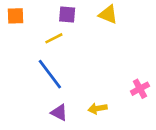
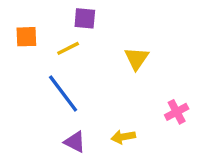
yellow triangle: (108, 15) -> (137, 58), moved, turned 42
orange square: (15, 16) -> (26, 37), moved

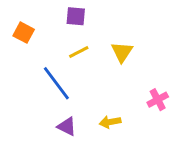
orange square: (26, 37) -> (24, 33), turned 30
yellow line: (68, 48) -> (79, 52), moved

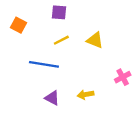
yellow triangle: (122, 52) -> (95, 40), turned -42
blue line: (56, 83) -> (44, 64), turned -44

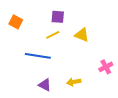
purple square: (59, 12) -> (58, 17), moved

